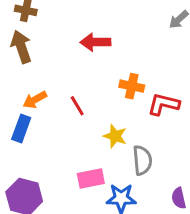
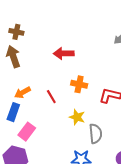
orange cross: (132, 86) -> (79, 84), moved
pink rectangle: (91, 178) -> (27, 132), moved, turned -42

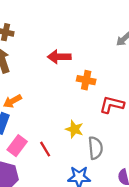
orange cross: (79, 84) -> (86, 80), moved
red line: (51, 97) -> (45, 149), moved

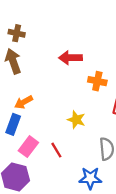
yellow star: (74, 129) -> (76, 120), moved

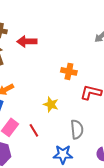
red arrow: (70, 58) -> (27, 41), moved

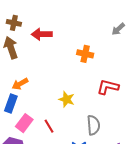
orange cross: (69, 71) -> (85, 54), moved

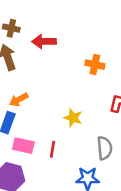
pink rectangle: (24, 123) -> (23, 146), turned 66
red line: (49, 126) -> (52, 149), turned 40

